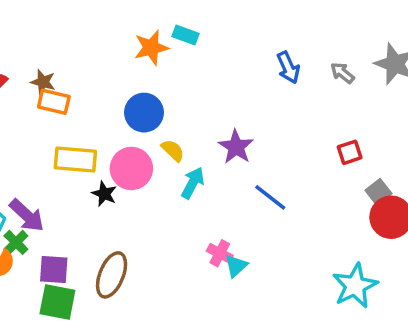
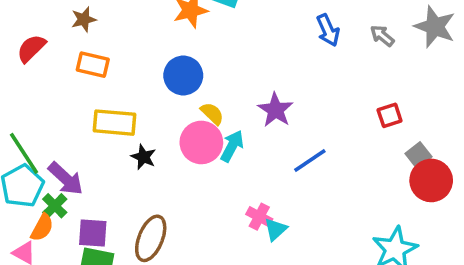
brown star: (43, 82) -> (84, 19), moved, turned -30
pink circle: (131, 168) -> (201, 142), moved
blue line: (270, 197) -> (310, 161), turned -72

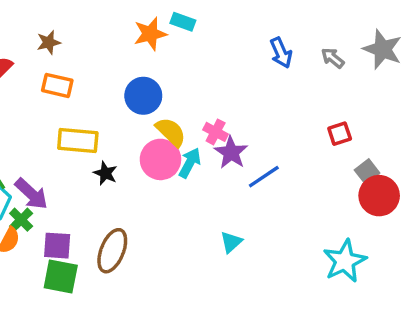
purple star: (276, 110) -> (231, 153), moved
yellow semicircle: (212, 114) -> (171, 132), size x1.4
pink cross: (259, 217) -> (216, 132), moved

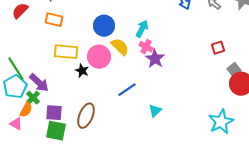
pink circle: (160, 159) -> (99, 57), moved
cyan arrow: (190, 163) -> (142, 29), moved
blue line: (264, 177) -> (127, 90), moved

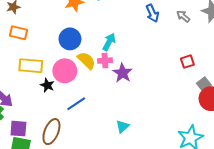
pink cross: (146, 47) -> (105, 61), moved, turned -32
blue line: (127, 90) -> (76, 104), moved

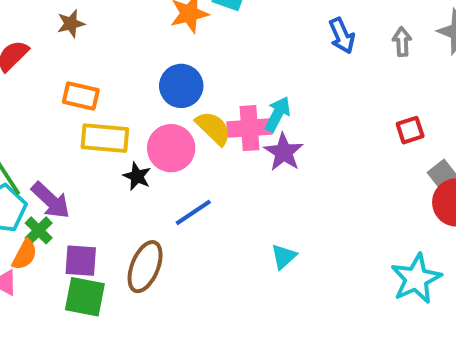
gray arrow: (183, 16) -> (402, 42), turned 48
orange rectangle: (18, 33) -> (81, 96), moved
cyan arrow: (109, 42) -> (278, 114), moved
pink cross: (105, 61) -> (249, 128), size x1.5

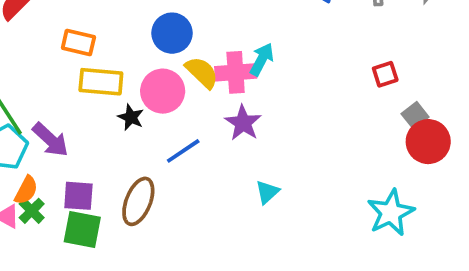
purple star: (284, 152) -> (243, 123), moved
green cross: (39, 230) -> (32, 211), moved

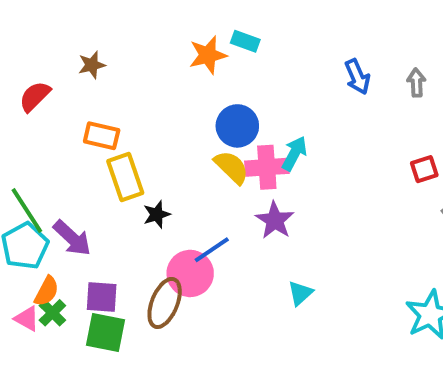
blue circle: (172, 33) -> (237, 126), moved
yellow rectangle: (101, 82) -> (125, 177), turned 66
pink circle: (163, 91) -> (190, 273), moved
black star: (131, 117) -> (157, 214), turned 30

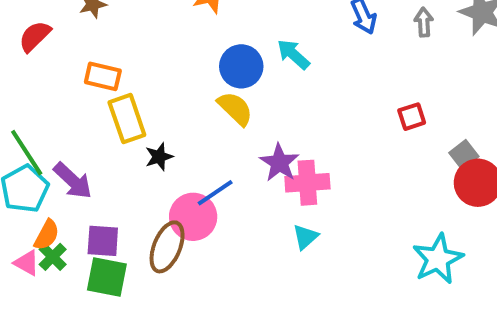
cyan arrow: (294, 153) -> (293, 54), moved, turned -76
pink cross: (267, 167) -> (307, 183), moved
red square: (424, 169) -> (412, 117), moved

